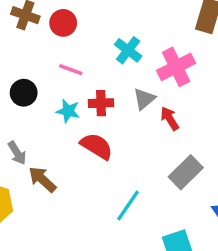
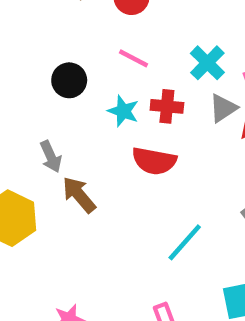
cyan cross: (128, 50) -> (207, 63), moved
red semicircle: (97, 146) -> (154, 161), turned 152

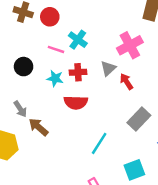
cyan cross: (207, 63) -> (78, 40), moved

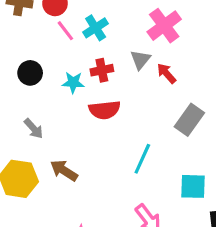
cyan cross: (78, 40) -> (96, 28), turned 30
pink line: (56, 49) -> (65, 31), moved, turned 42
brown arrow: (38, 127) -> (64, 170), moved
cyan square: (134, 170) -> (193, 186), turned 30

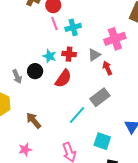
black circle: (30, 73) -> (35, 71), moved
red semicircle: (105, 110) -> (63, 78), turned -66
gray rectangle: (189, 120) -> (100, 97), moved
brown arrow: (64, 170) -> (34, 120), moved

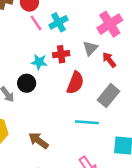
red semicircle: (63, 78) -> (75, 83), moved
cyan line: (77, 115) -> (87, 122), turned 66

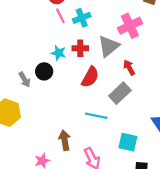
gray triangle: (90, 48) -> (109, 46), size x1.5
red arrow: (109, 60) -> (129, 68), moved
brown arrow: (38, 141) -> (65, 140), moved, turned 36

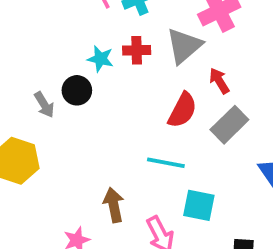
red semicircle: (90, 77) -> (182, 110), moved
gray rectangle: (120, 93) -> (229, 125), moved
cyan square: (128, 142) -> (199, 205), moved

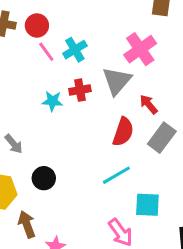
black circle: (77, 90) -> (44, 178), moved
cyan line: (166, 163) -> (116, 175), turned -32
brown arrow: (114, 205) -> (27, 224), moved

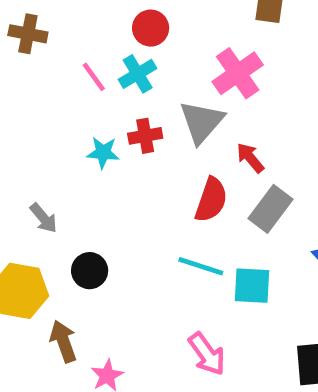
red circle: (37, 26) -> (151, 28), moved
cyan line: (116, 175) -> (201, 266), turned 48
cyan square: (147, 205) -> (252, 286), moved

